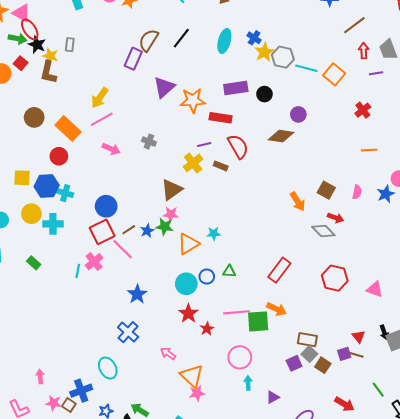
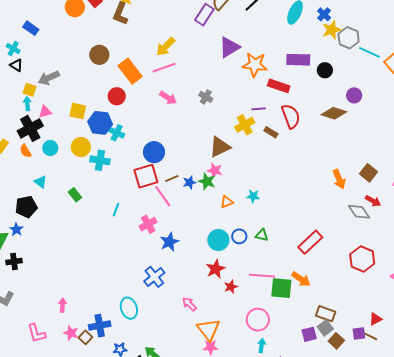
orange triangle: (188, 244) -> (227, 202), size x0.6
pink cross: (94, 262) -> (148, 224), moved
red triangle: (359, 336) -> (375, 319), turned 32

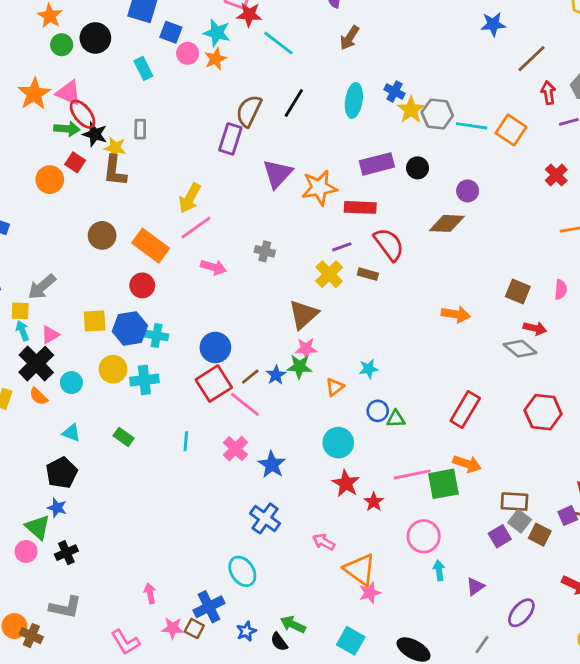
orange arrow: (339, 179) -> (456, 314), moved, turned -42
blue circle: (239, 236) -> (378, 411), moved

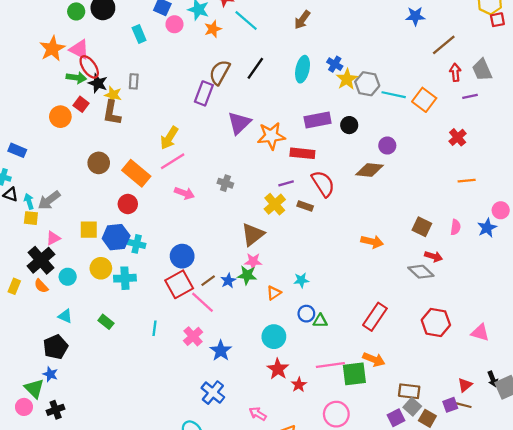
orange star: (216, 59) -> (213, 29), moved
cyan arrow: (22, 331) -> (29, 201), moved

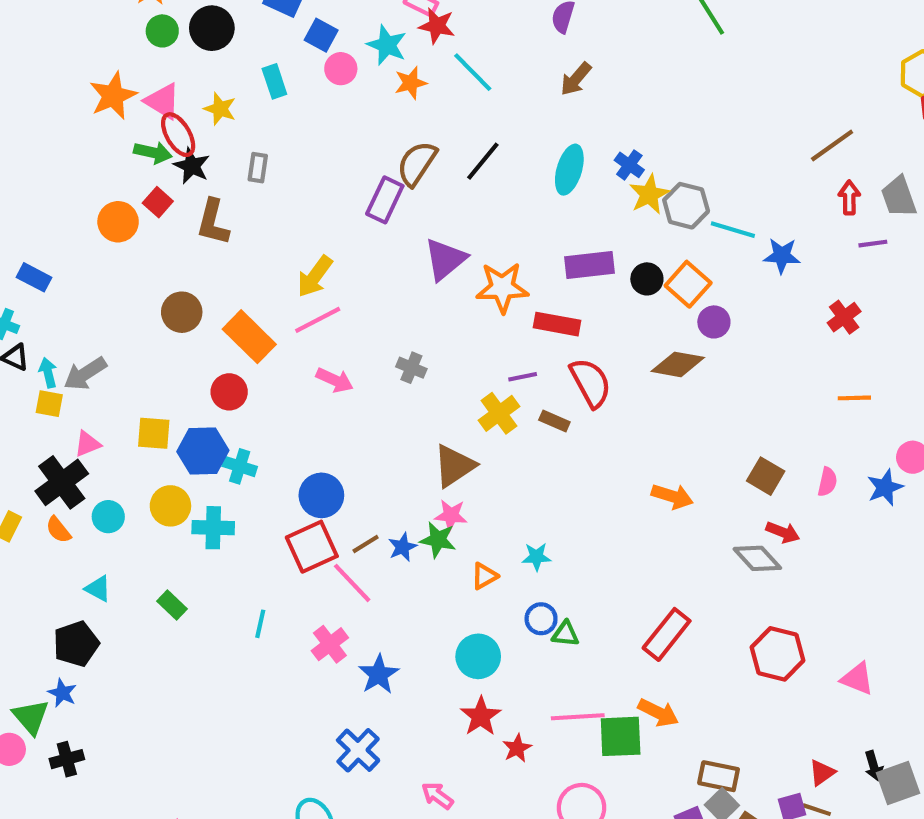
blue star: (415, 16) -> (782, 256), moved
yellow star: (113, 95) -> (220, 109), moved
orange square: (424, 100) -> (688, 284), moved

